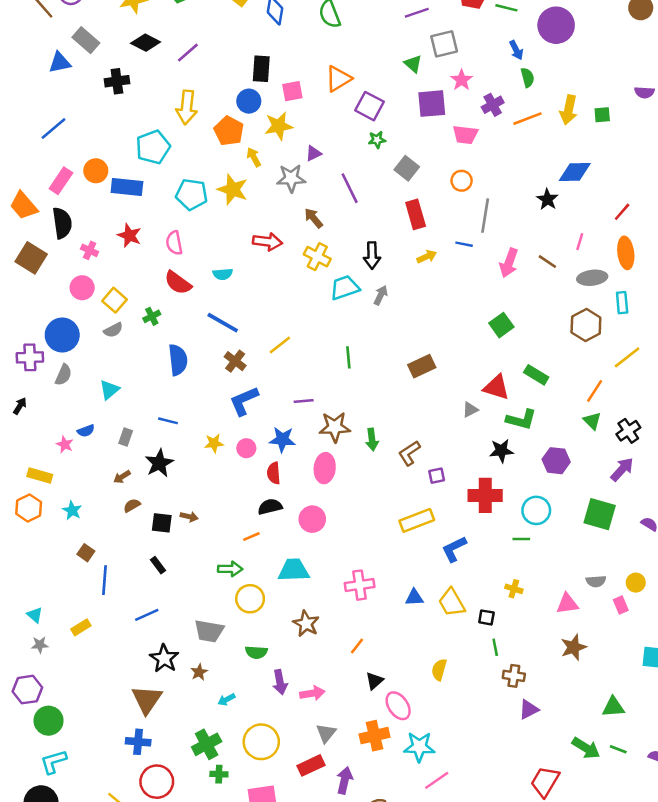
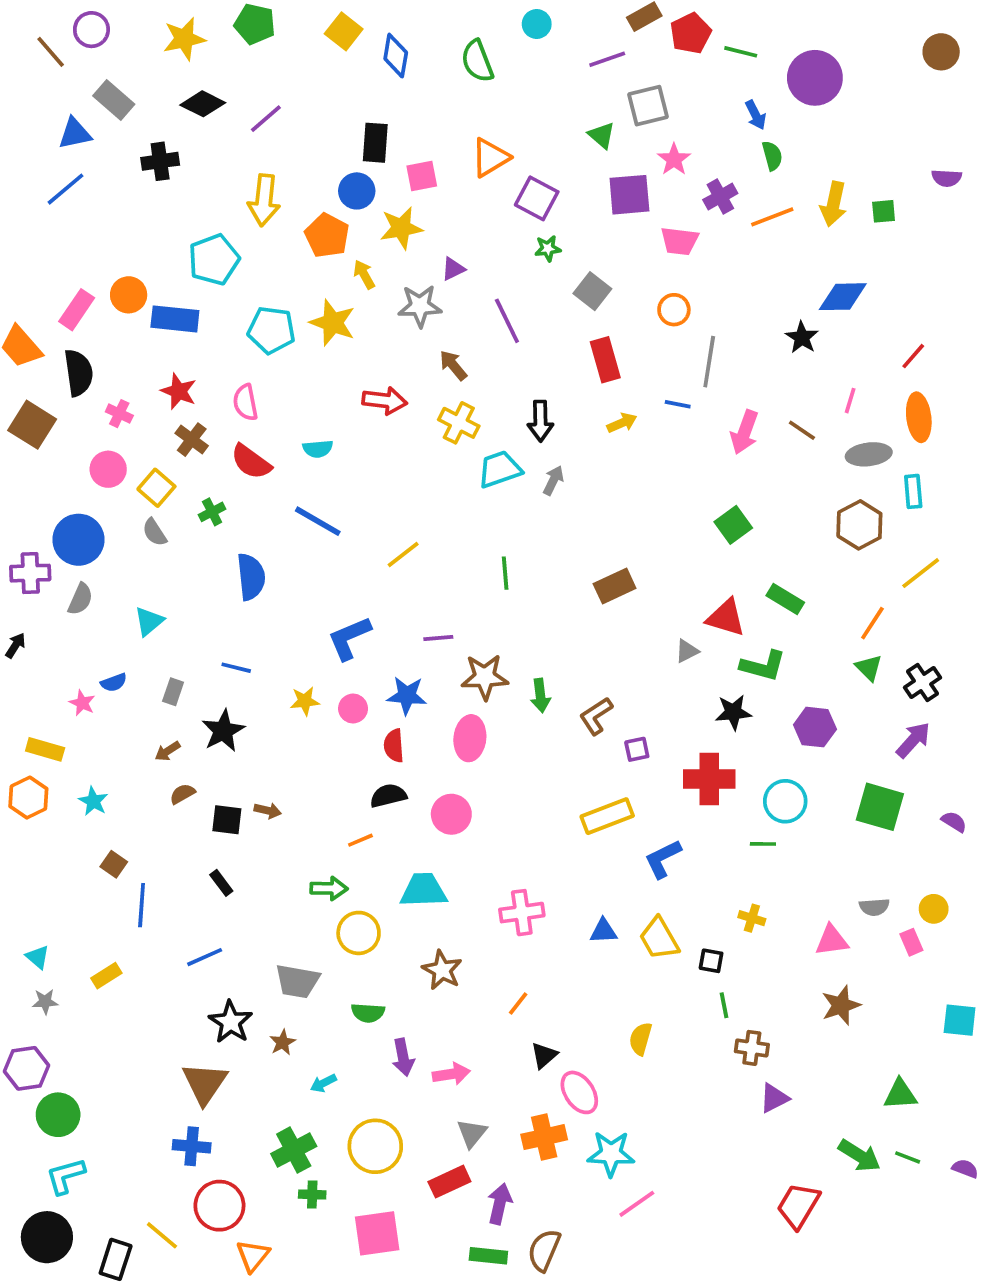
blue line: (53, 128) -> (65, 189), moved
gray semicircle: (113, 330) -> (155, 532), turned 84
brown cross: (235, 361) -> (192, 440), moved

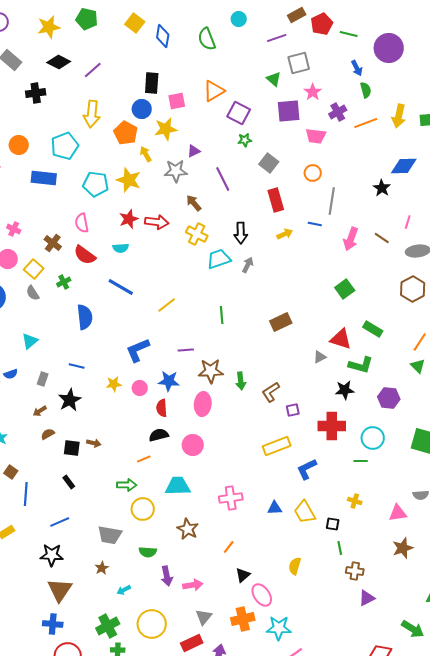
orange circle: (129, 295) -> (19, 145), moved
red star: (179, 391) -> (129, 219), moved, turned 30
black star: (231, 1022) -> (52, 555), moved, turned -30

